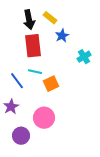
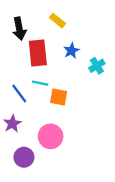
black arrow: (29, 20) -> (19, 29), moved
blue star: (62, 36) -> (71, 51), moved
orange square: (51, 84) -> (59, 97), turned 35

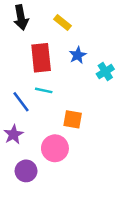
black arrow: (19, 29) -> (21, 17), moved
orange square: (59, 97) -> (73, 119), moved

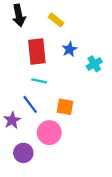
blue line: (21, 102) -> (30, 104), moved

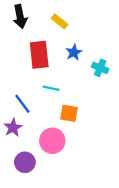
cyan cross: (94, 64) -> (100, 68), turned -35
cyan line: (39, 81) -> (51, 88), moved
blue line: (30, 104) -> (22, 104), moved

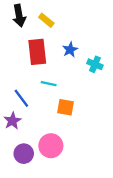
yellow rectangle: (60, 21) -> (46, 20), moved
pink circle: (52, 141) -> (51, 146), moved

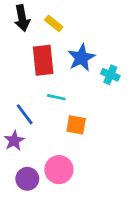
blue star: (70, 50) -> (81, 58), size x1.5

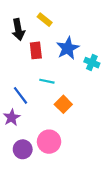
black arrow: (22, 18) -> (18, 30), moved
red rectangle: (43, 60) -> (36, 50), size x0.7
orange square: (76, 125) -> (63, 104), turned 35

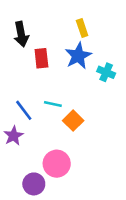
yellow rectangle: (45, 20) -> (82, 28), moved, turned 32
cyan line: (47, 81) -> (53, 104), moved
purple circle: (23, 149) -> (34, 184), moved

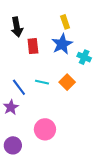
orange square: (73, 121) -> (67, 82), moved
purple circle: (34, 184) -> (13, 145), moved

